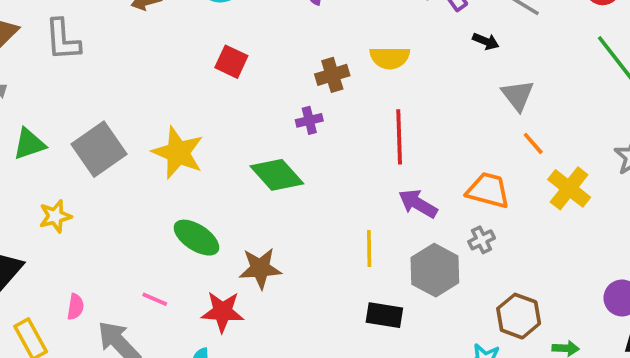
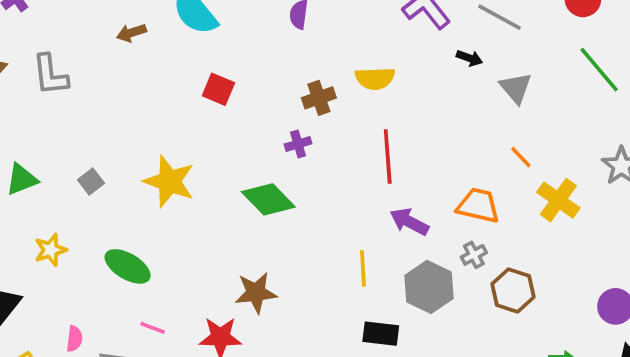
gray triangle: (518, 95) -> (516, 88), moved
gray square: (99, 149) -> (91, 182), size x0.5
green ellipse: (196, 238) -> (128, 266), moved
brown hexagon: (519, 316) -> (513, 290), moved

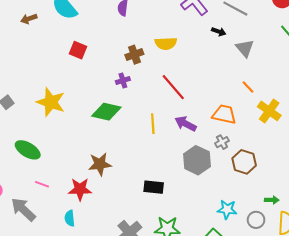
red line: (388, 157) -> (173, 87), turned -36
green diamond: (268, 199) -> (106, 112), turned -32
yellow line: (363, 268) -> (153, 124), moved
black rectangle: (381, 334) -> (154, 187), moved

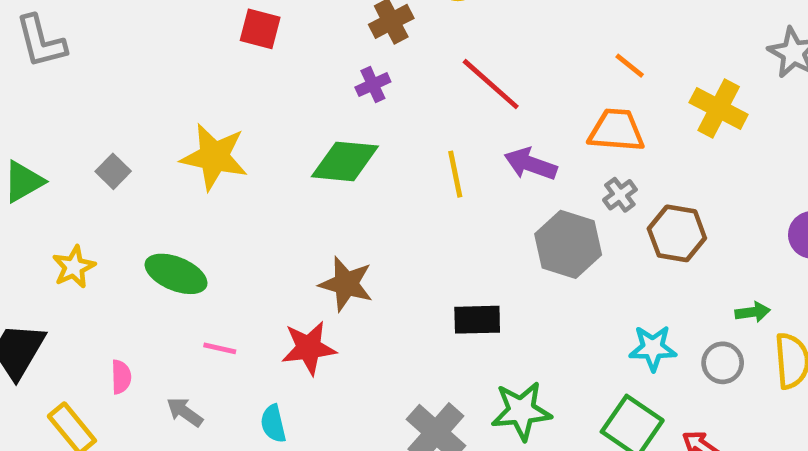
orange line: (248, 87) -> (630, 66), moved
brown star: (100, 164) -> (346, 284), turned 30
gray arrow: (23, 209) -> (185, 412), size x0.6
cyan semicircle: (70, 218) -> (273, 424), moved

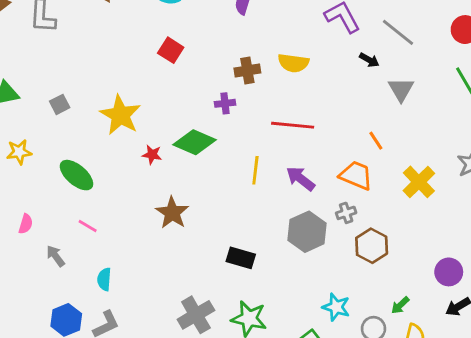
red line: (491, 84) -> (293, 125), turned -54
green arrow: (753, 312) -> (400, 305), turned 126
red star: (309, 348) -> (152, 155), moved, size x0.6

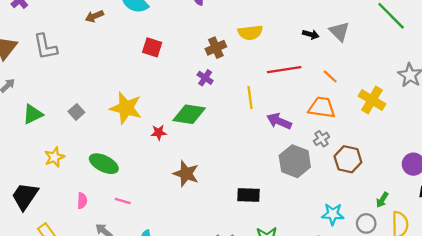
black arrow: (369, 60) -> (311, 34), moved
purple cross: (225, 103) -> (205, 78), turned -35
red line: (293, 125) -> (284, 70), moved
yellow line: (255, 170) -> (250, 98), moved
pink semicircle: (26, 224) -> (82, 201), moved

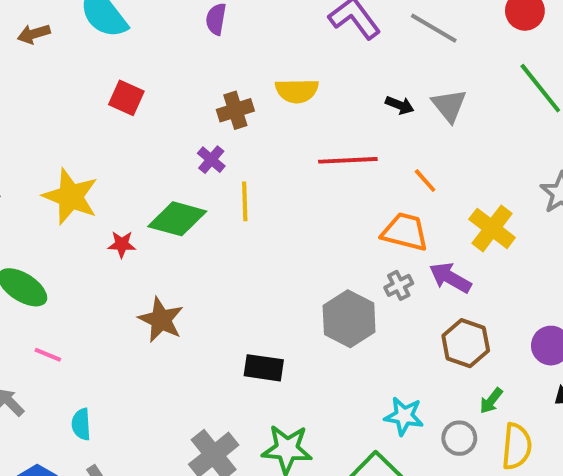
yellow line: (250, 98) -> (245, 201), moved
purple arrow: (279, 121) -> (450, 278), moved
brown hexagon: (348, 159) -> (466, 343), moved

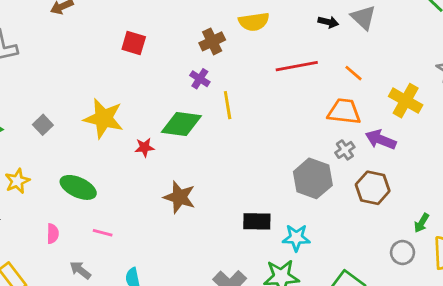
brown hexagon: (466, 343) -> (373, 188), moved
cyan star: (404, 416) -> (296, 238), moved

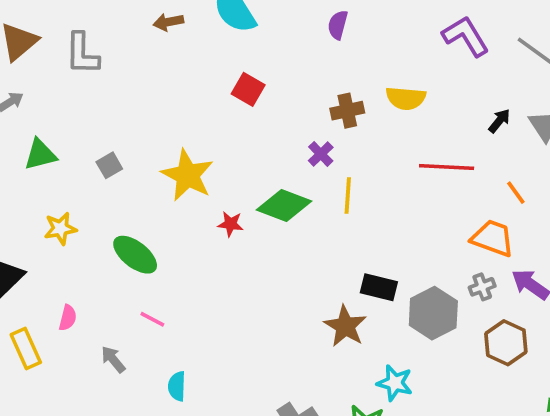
black arrow: (328, 22) -> (499, 121), turned -78
brown star: (179, 197) -> (345, 326), moved
black rectangle: (257, 221) -> (379, 287), moved
pink semicircle: (53, 234) -> (68, 318), moved

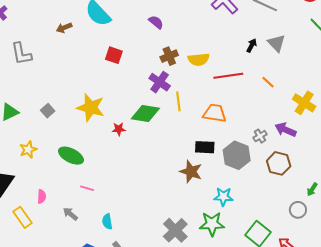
purple semicircle: (338, 25) -> (156, 22), moved, turned 126
yellow semicircle: (406, 98) -> (199, 59), moved
purple cross: (321, 154) -> (160, 82), size x1.5
orange trapezoid: (493, 238) -> (215, 113), moved

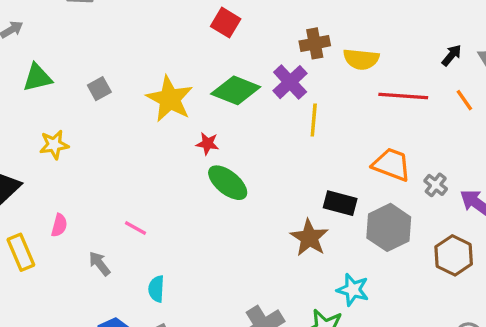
orange line: (268, 82) -> (464, 100), moved
orange trapezoid: (215, 113) -> (392, 164), moved
green diamond: (145, 114) -> (236, 90), moved
gray cross: (260, 136) -> (436, 185), moved, turned -32
green ellipse: (71, 156) -> (228, 183), moved

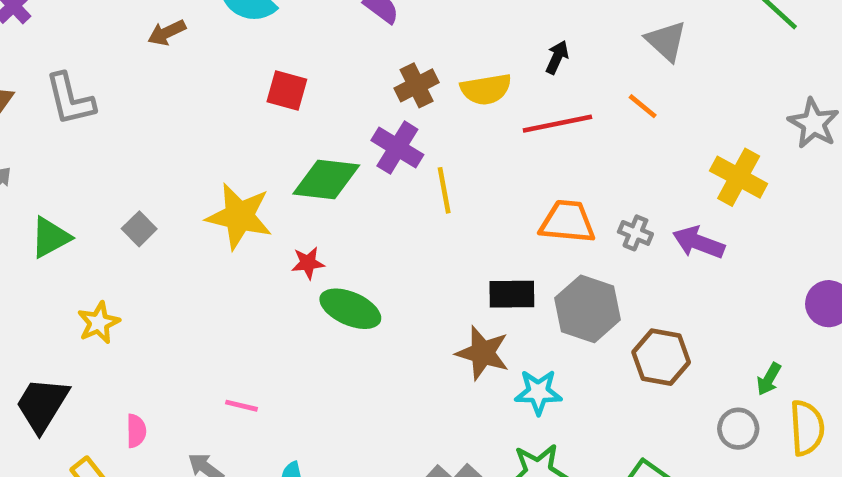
black arrow: (452, 55) -> (557, 57), moved
brown hexagon: (454, 255) -> (661, 357), moved
cyan star: (353, 290) -> (538, 392), moved

